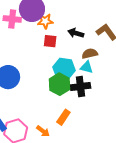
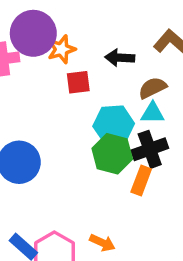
orange rectangle: (63, 117) -> (141, 181), moved

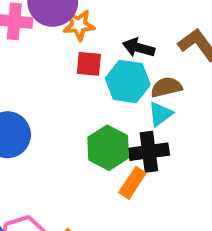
cyan triangle: (153, 113) -> (160, 114), turned -50
cyan hexagon: (114, 125) -> (128, 82), moved

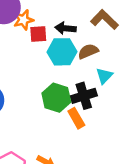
red square: (89, 64) -> (38, 34), moved
cyan triangle: (160, 114) -> (104, 76), moved
orange rectangle: (132, 183) -> (76, 118), turned -54

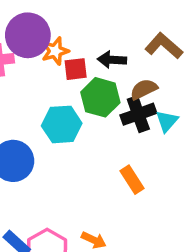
cyan hexagon: (62, 52) -> (62, 124), moved
black cross: (84, 96) -> (138, 114), moved
green hexagon: (56, 98) -> (100, 97), moved

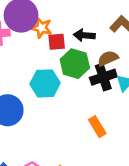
orange star: (55, 51) -> (41, 28), turned 30

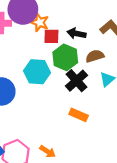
black cross: (103, 77) -> (76, 81), moved, turned -30
orange rectangle: (97, 127) -> (79, 115), turned -42

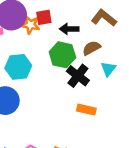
red square: (51, 36) -> (44, 17), moved
cyan hexagon: (37, 72) -> (18, 67), moved

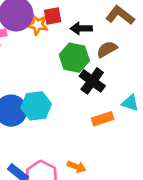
cyan hexagon: (18, 67) -> (36, 106), moved
cyan triangle: (108, 69) -> (130, 103), moved, turned -49
orange rectangle: (86, 110) -> (103, 119), turned -30

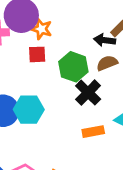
red square: (53, 16) -> (37, 54), moved
black arrow: (81, 28) -> (105, 40), moved

